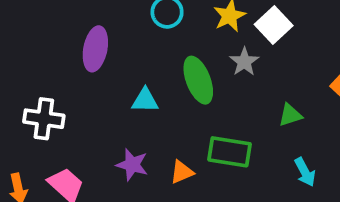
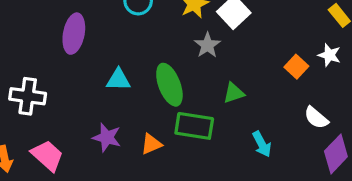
green ellipse: (198, 80) -> (169, 85), moved
green triangle: (290, 115) -> (234, 93), moved

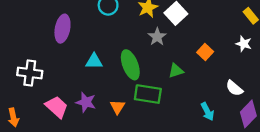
orange square: (296, 67) -> (205, 52), moved
orange triangle: (151, 144) -> (117, 107), turned -35
cyan arrow: (262, 144) -> (207, 112), moved
pink trapezoid: (47, 156) -> (57, 107), moved

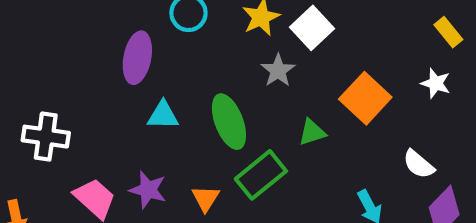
purple ellipse: (62, 29) -> (137, 58), moved
orange square: (205, 52) -> (365, 98), size x1.6
green rectangle: (148, 94) -> (261, 175), turned -48

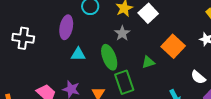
gray star: (278, 70) -> (122, 33), moved
white cross: (46, 137) -> (23, 38), moved
green rectangle: (261, 175) -> (124, 82), turned -70

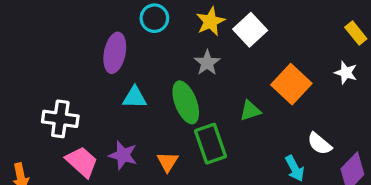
white cross: (23, 38) -> (60, 119), moved
white semicircle: (198, 77) -> (319, 144), moved

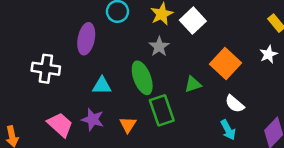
white star: (346, 73) -> (268, 54), turned 30
cyan triangle: (135, 97) -> (102, 86), moved
white cross: (60, 119) -> (46, 69), moved
white semicircle: (319, 144) -> (235, 104), moved

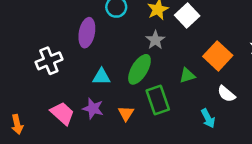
white cross: (46, 69) -> (49, 61), turned -30
green ellipse: (142, 78) -> (139, 69), turned 52
cyan arrow: (228, 130) -> (208, 118), moved

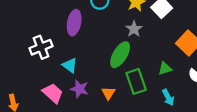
green triangle: (187, 75) -> (165, 69), moved
cyan triangle: (102, 77) -> (70, 65), moved, turned 35
cyan arrow: (208, 118) -> (168, 97), moved

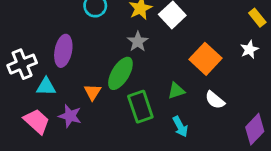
purple ellipse: (74, 23) -> (63, 51), moved
cyan triangle: (70, 65) -> (46, 87), moved, turned -35
orange triangle: (108, 93) -> (93, 92), moved

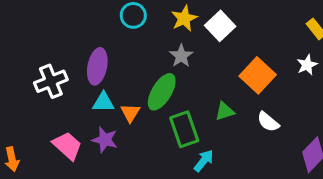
cyan triangle: (46, 87) -> (103, 102), moved
cyan arrow: (180, 127) -> (204, 161), moved, turned -114

